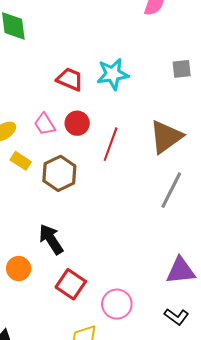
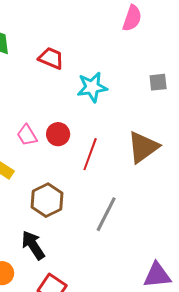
red trapezoid: (70, 79) -> (51, 58), moved
brown hexagon: (59, 173) -> (47, 200), moved
gray line: (171, 190) -> (106, 214), moved

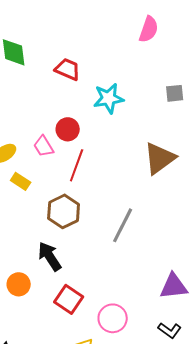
red circle: (58, 134) -> (68, 129), moved
red line: (90, 154) -> (77, 165), moved

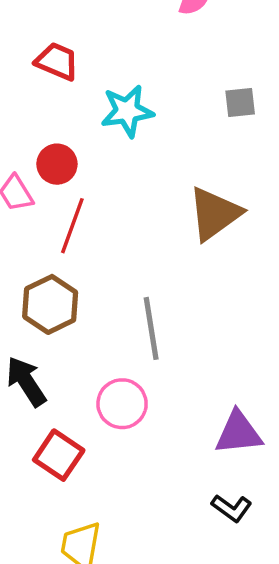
gray line: (123, 225) -> (151, 328), turned -36
pink circle: (113, 318) -> (122, 404), moved

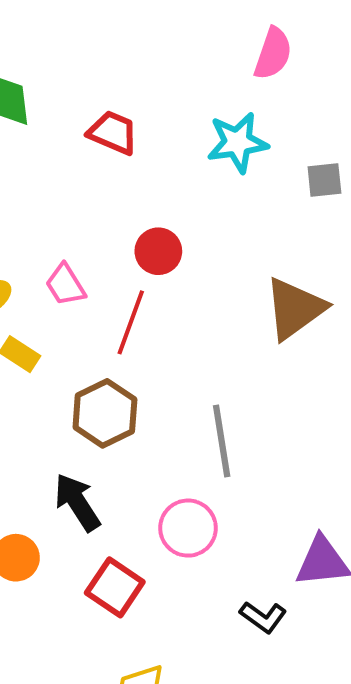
cyan star: (127, 111) -> (237, 142), moved
red circle: (57, 164) -> (158, 251), moved
black L-shape: (232, 508) -> (263, 617), moved

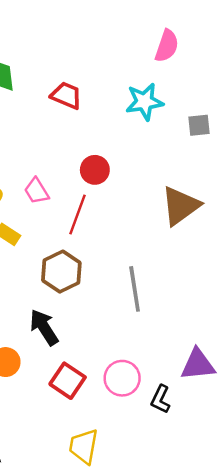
pink circle: (188, 528) -> (122, 378), moved
black L-shape: (263, 617) -> (161, 399), turned 80

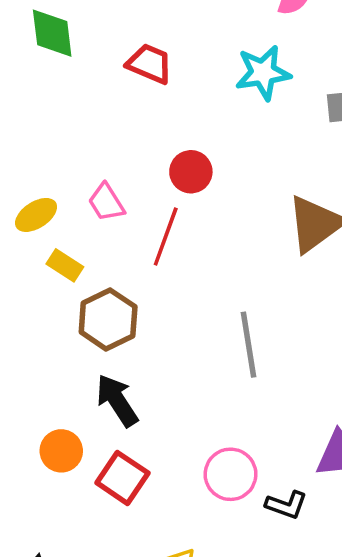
brown hexagon: (61, 272) -> (108, 319), moved
red square: (68, 381) -> (122, 478), moved
black L-shape: (161, 399) -> (286, 505), turned -96

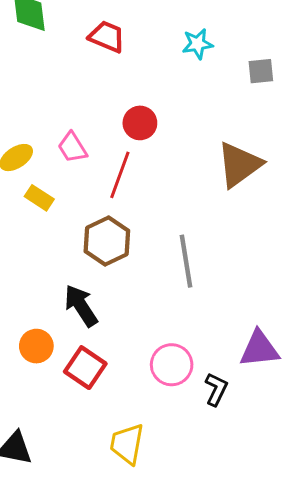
cyan star: (263, 73) -> (198, 44), size x0.7
brown hexagon: (108, 319) -> (107, 241), moved
black L-shape: (286, 505) -> (216, 389), turned -84

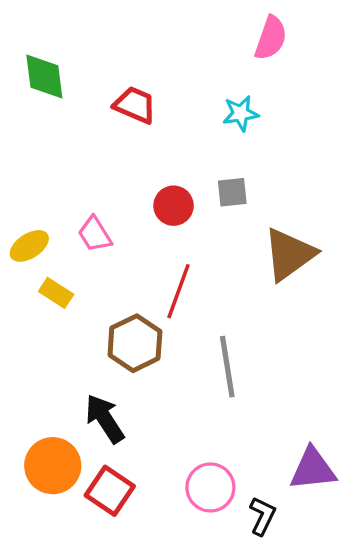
gray square: (261, 71) -> (232, 192), moved
red line: (120, 175) -> (179, 291), moved
orange circle: (36, 346) -> (53, 466), size x1.4

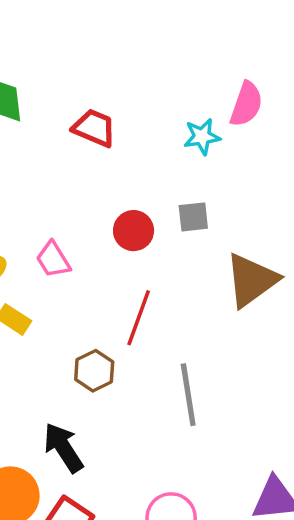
pink semicircle: (271, 38) -> (246, 104), moved
brown hexagon: (135, 343) -> (94, 371), size x0.7

